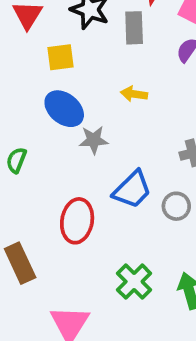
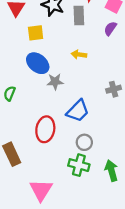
gray circle: (176, 206) -> (84, 142), moved
green cross: (134, 282) -> (79, 165), turned -30

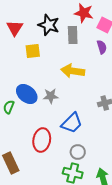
purple semicircle: (110, 28) -> (102, 47), turned 128
yellow arrow: (79, 55) -> (73, 71), size x1.6
blue ellipse: (38, 63) -> (27, 94), moved

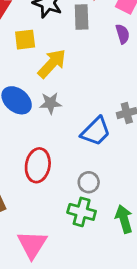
yellow arrow: (73, 71) -> (52, 64), moved, turned 125
blue trapezoid: (72, 123) -> (96, 131), moved

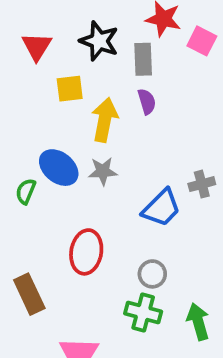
purple semicircle: (123, 34) -> (147, 101), moved
yellow arrow: (52, 64) -> (105, 120), turned -32

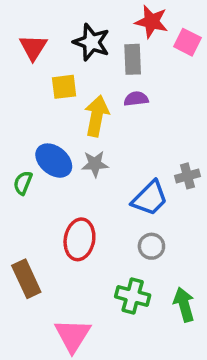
purple semicircle: (147, 101) -> (136, 99), turned -80
gray circle: (152, 274) -> (151, 246), moved

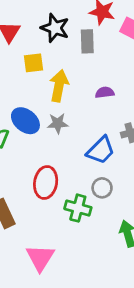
purple semicircle: (136, 99) -> (105, 92), moved
green cross: (133, 296) -> (78, 208), moved

